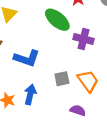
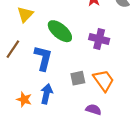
green ellipse: (57, 20) -> (60, 31), moved
blue L-shape: (27, 58) -> (43, 58), turned -95

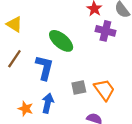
yellow triangle: (25, 14) -> (14, 24), moved, turned -42
purple cross: (99, 39) -> (105, 31), moved

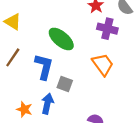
gray square: (79, 88) -> (65, 84), moved, turned 32
orange trapezoid: (104, 90) -> (103, 64), moved

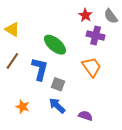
blue arrow: (47, 104) -> (57, 106), moved, turned -60

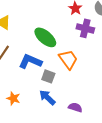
orange trapezoid: (92, 67) -> (68, 59), moved
blue L-shape: (40, 69) -> (30, 61), turned -80

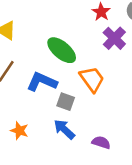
purple cross: (85, 28) -> (114, 38), turned 30

